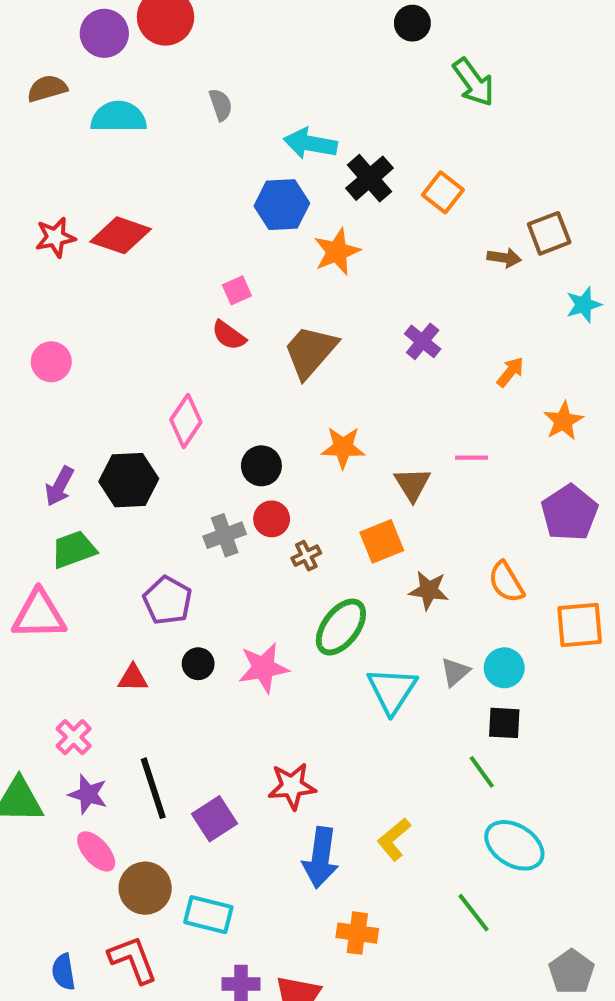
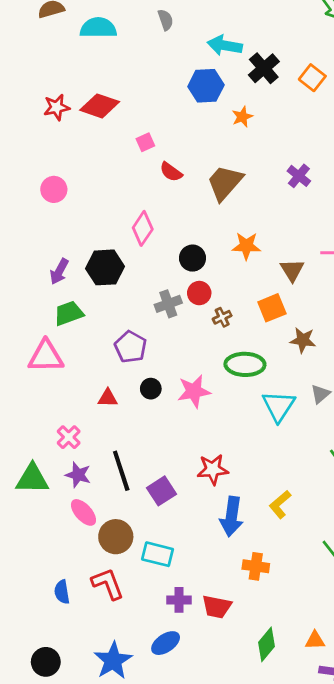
orange star: (337, 252) -> (242, 117), size x0.7
pink square: (237, 290) -> (145, 142), moved
green ellipse: (341, 627) -> (245, 364), turned 54

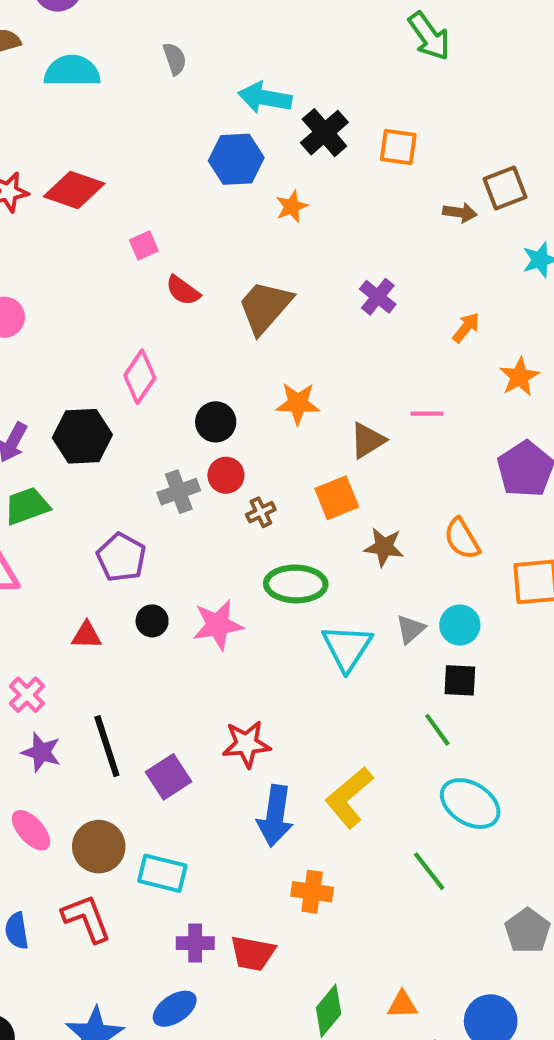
orange square: (312, 78) -> (398, 147), turned -30
brown triangle: (292, 270) -> (368, 440), turned 30
yellow L-shape: (280, 504) -> (349, 797), size x1.4
pink ellipse: (83, 512) -> (31, 830), moved

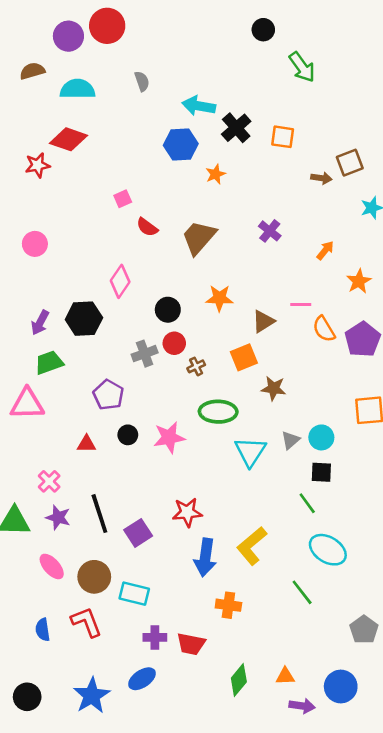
red diamond: (74, 190) -> (68, 139), moved
orange semicircle: (462, 539) -> (324, 329), moved

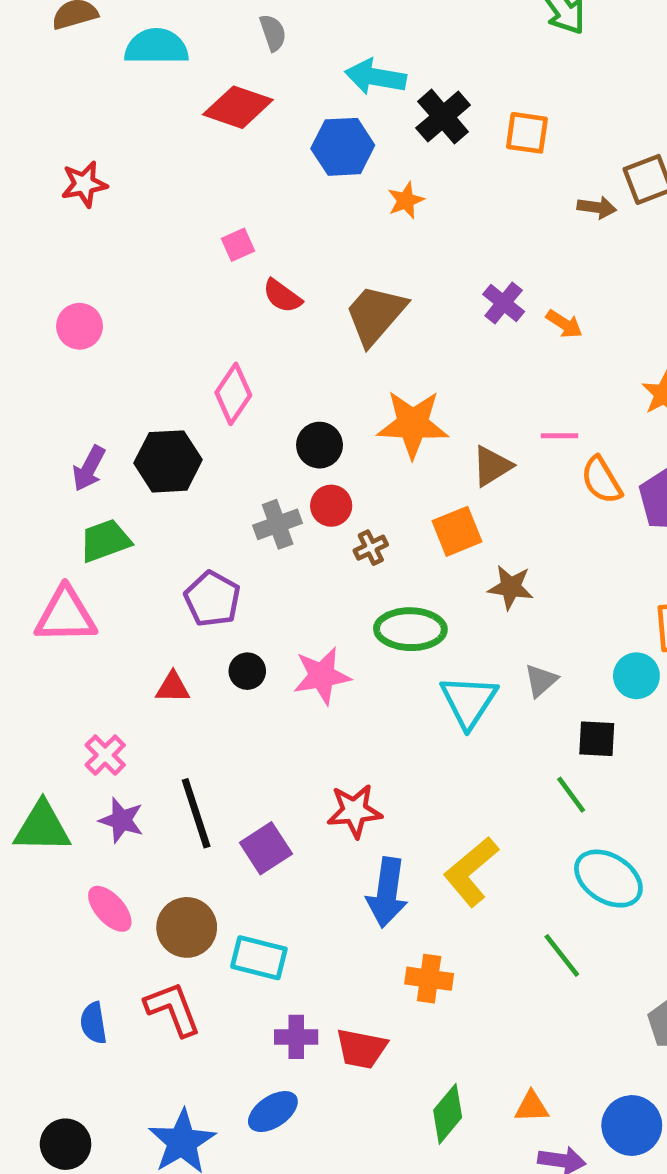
red diamond: (68, 139) -> (238, 107), moved
orange arrow: (325, 250) -> (564, 324), moved, turned 84
orange star: (219, 298) -> (413, 424), size x1.4
cyan circle: (321, 437) -> (636, 676), moved

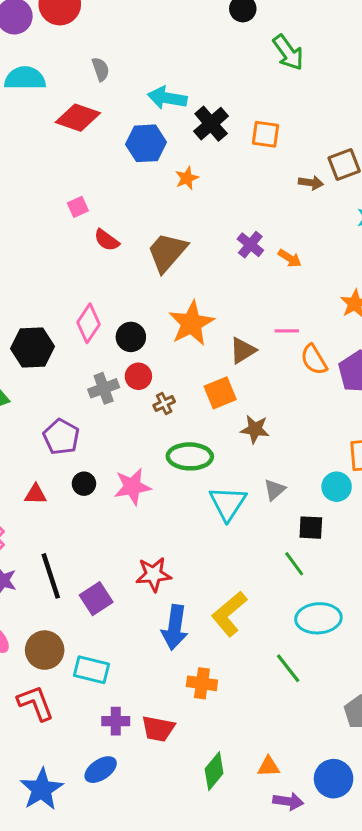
pink diamond: (233, 394) -> (88, 323), moved
orange star: (413, 424) -> (191, 323), turned -30
cyan ellipse: (608, 879) -> (318, 618), turned -36

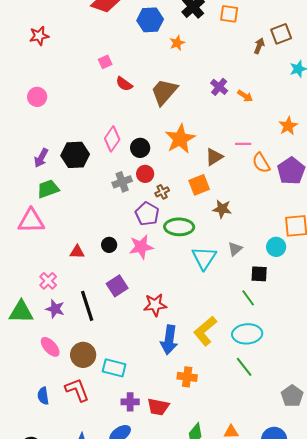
brown arrow: (311, 183) -> (259, 46), turned -77
purple pentagon: (61, 437) -> (147, 214), moved
purple square: (96, 599) -> (117, 286), moved
cyan ellipse: (318, 618) -> (247, 334), moved

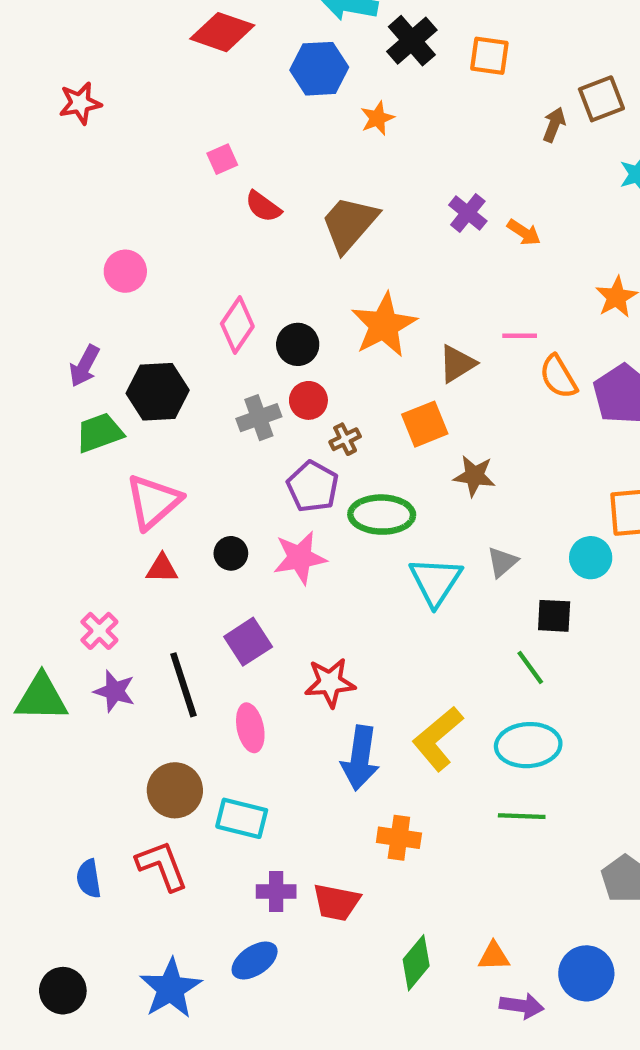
pink circle: (37, 97) -> (125, 271), moved
black hexagon: (75, 155) -> (158, 392), moved
pink triangle: (31, 221) -> (153, 502), moved, turned -40
pink ellipse: (50, 347) -> (250, 728), moved, turned 30
green line: (244, 367) -> (522, 816), turned -50

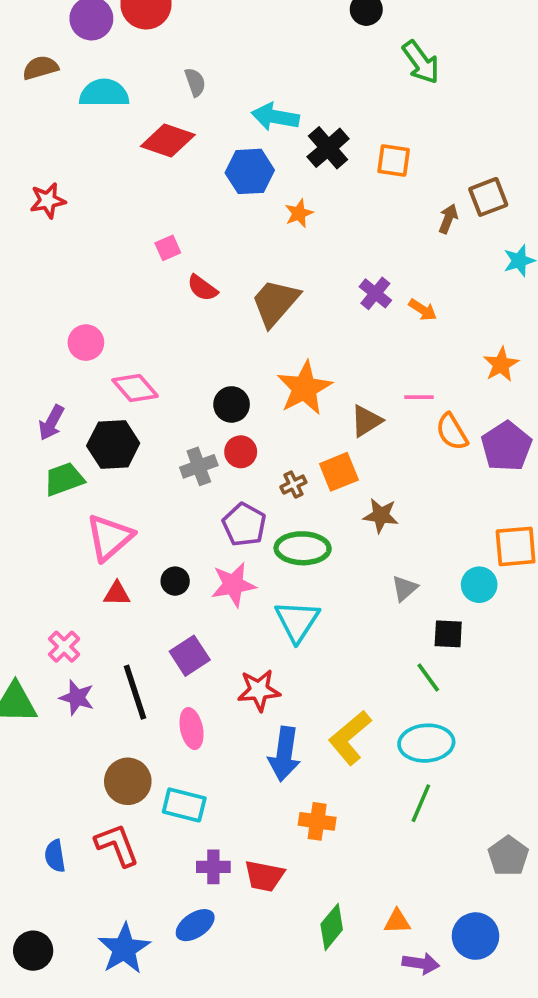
pink diamond: (237, 325) -> (135, 388), moved, turned -75
brown cross: (345, 439) -> (293, 485), moved
cyan triangle: (436, 581) -> (297, 621), moved
green line: (522, 816) -> (421, 803), turned -69

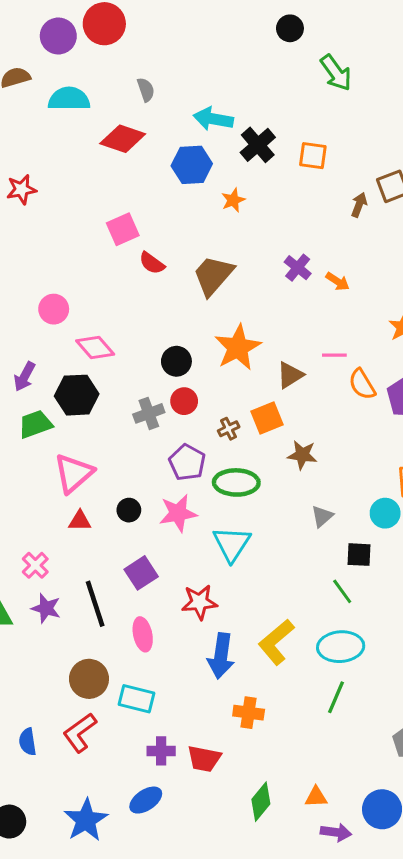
pink square: (168, 248) -> (123, 229), size x1.5
red L-shape: (117, 845) -> (80, 733), turned -105

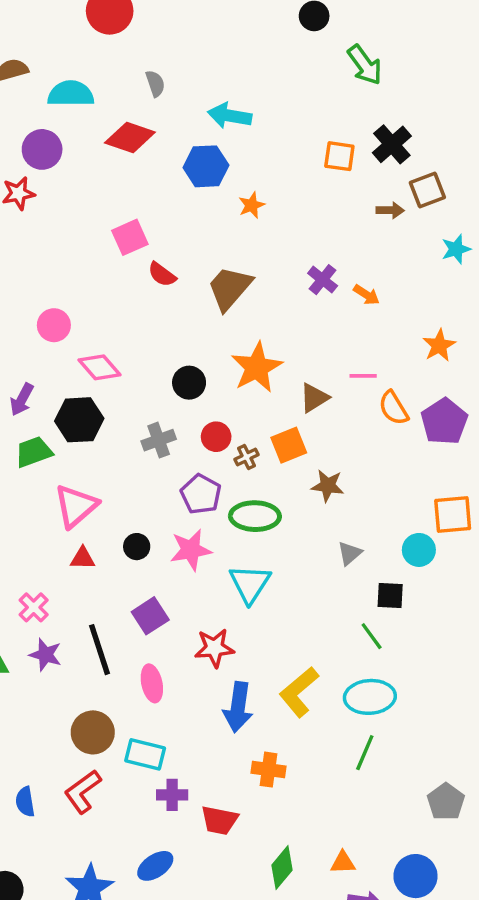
purple circle: (58, 36) -> (42, 149), moved
black cross: (258, 145) -> (392, 144), moved
brown arrow: (359, 205) -> (390, 210), turned 70
red circle: (184, 401) -> (216, 437), moved
purple cross: (161, 751) -> (172, 795), moved

